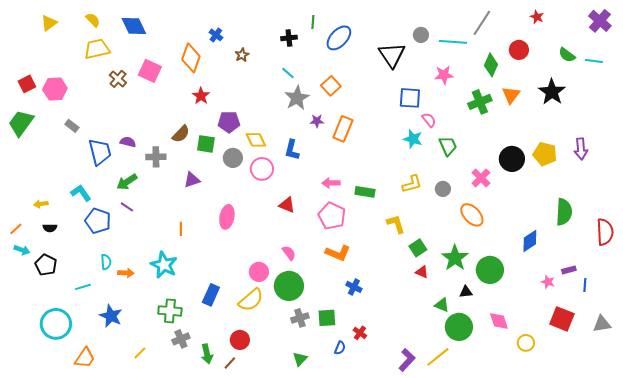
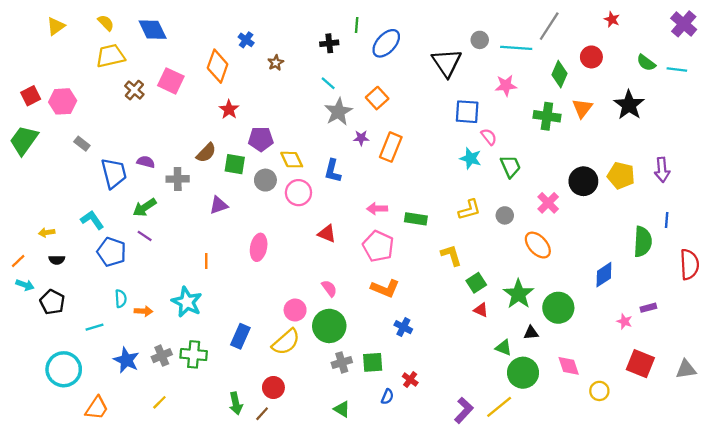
green cross: (480, 102) -> (547, 116), turned 30
blue line: (585, 285) -> (667, 220), moved
gray cross: (181, 339) -> (162, 356), moved
green triangle: (300, 359) -> (342, 409), turned -42

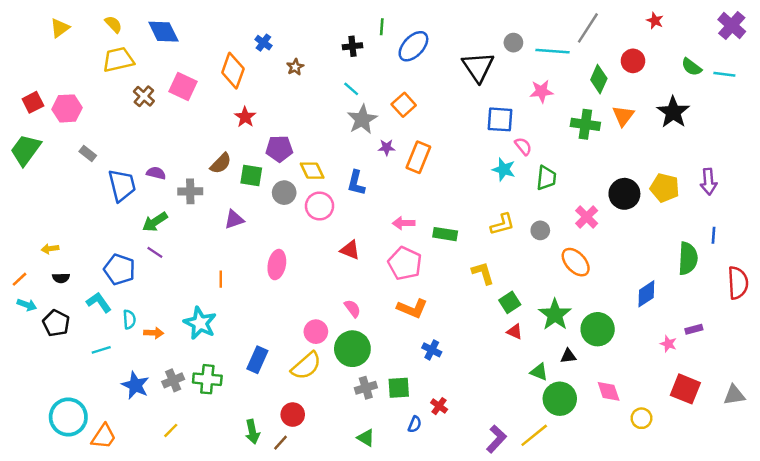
green trapezoid: (510, 166) -> (546, 178), turned 30
cyan L-shape: (92, 220) -> (99, 302), moved
cyan circle: (64, 369) -> (68, 417), moved

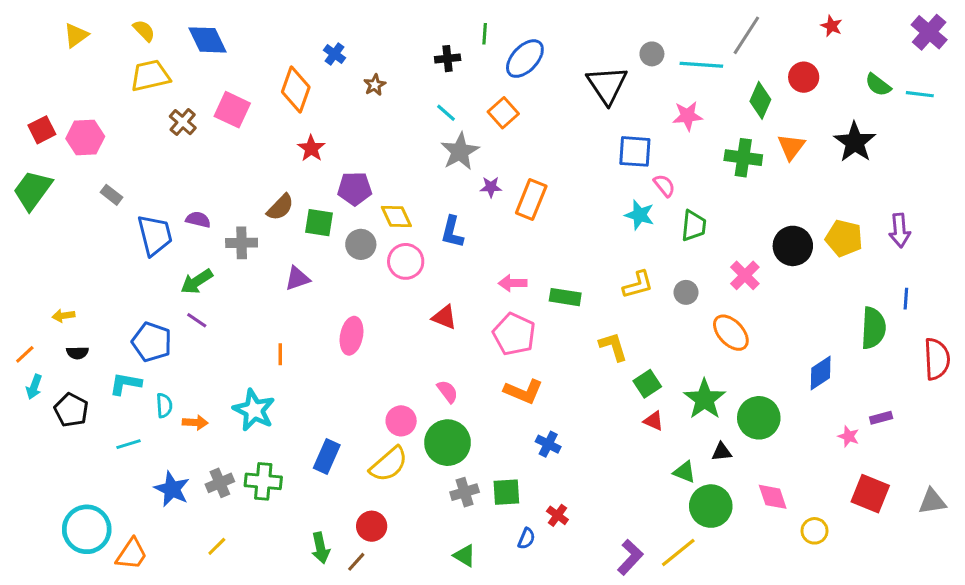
orange square: (404, 105) -> (503, 113), moved
cyan L-shape: (99, 302) -> (125, 384), turned -45
cyan arrow: (27, 305) -> (34, 387), turned 90

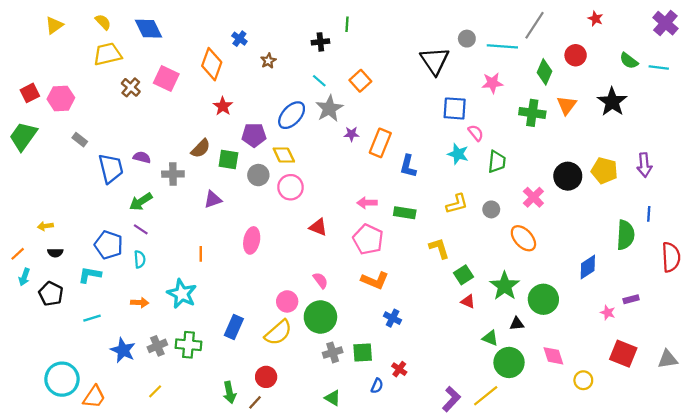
blue ellipse: (525, 59) -> (292, 115), moved
blue L-shape: (452, 232) -> (408, 166), moved
cyan semicircle: (164, 405) -> (140, 259), moved

